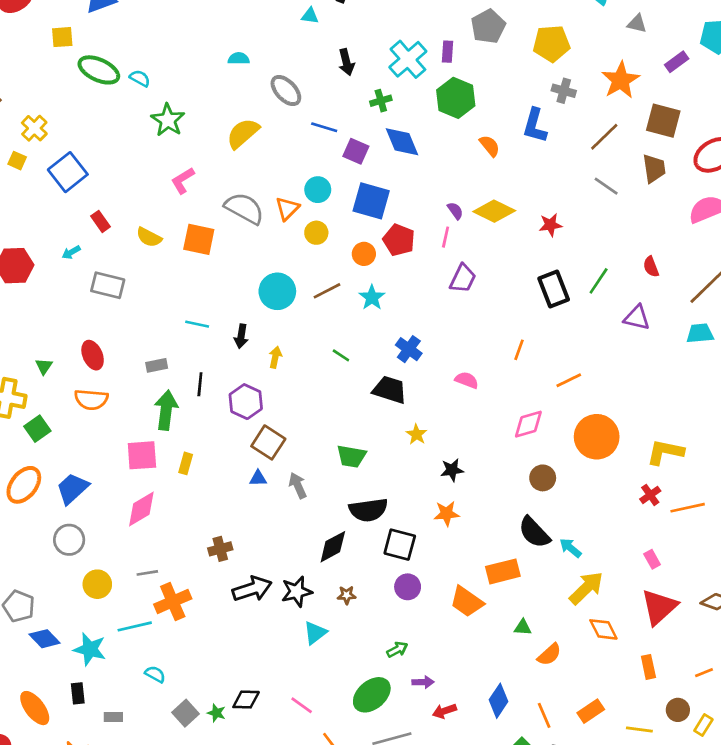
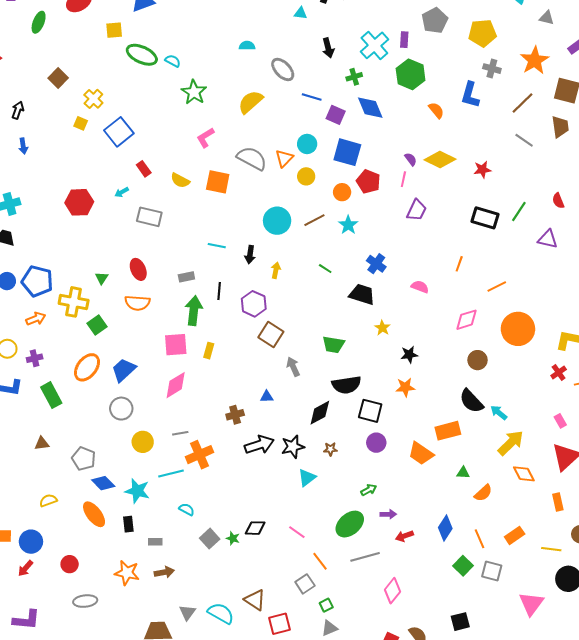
black rectangle: (554, 289) -> (485, 218), turned -52
blue triangle: (258, 478) -> (267, 397), moved
orange ellipse: (35, 708) -> (94, 514), moved

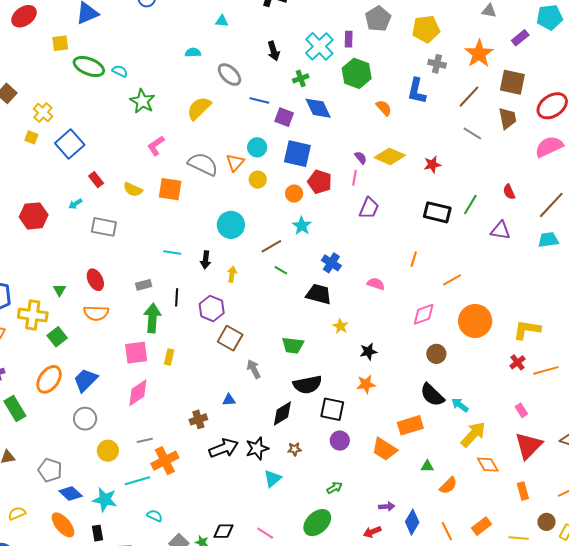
cyan triangle: (301, 13) -> (222, 21), moved
brown line: (314, 220) -> (271, 246), moved
purple arrow: (388, 514) -> (387, 507), moved

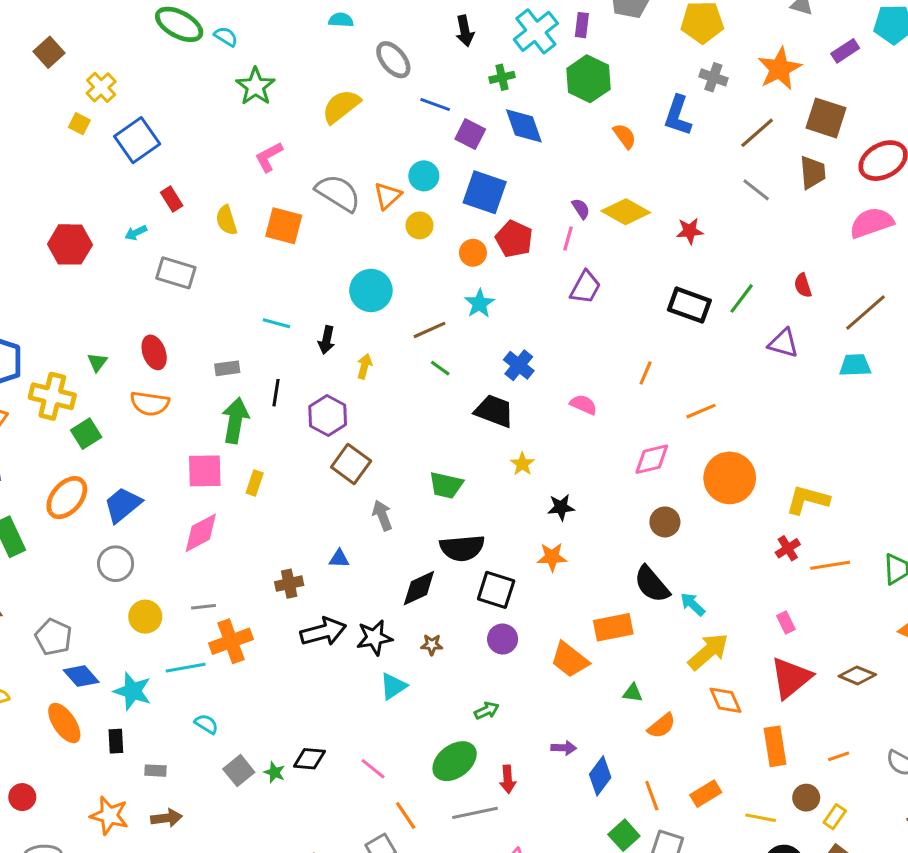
yellow semicircle: (133, 189) -> (226, 220), turned 42
orange rectangle: (523, 491) -> (775, 746), size x1.4
red arrow: (372, 532) -> (508, 779), moved, turned -78

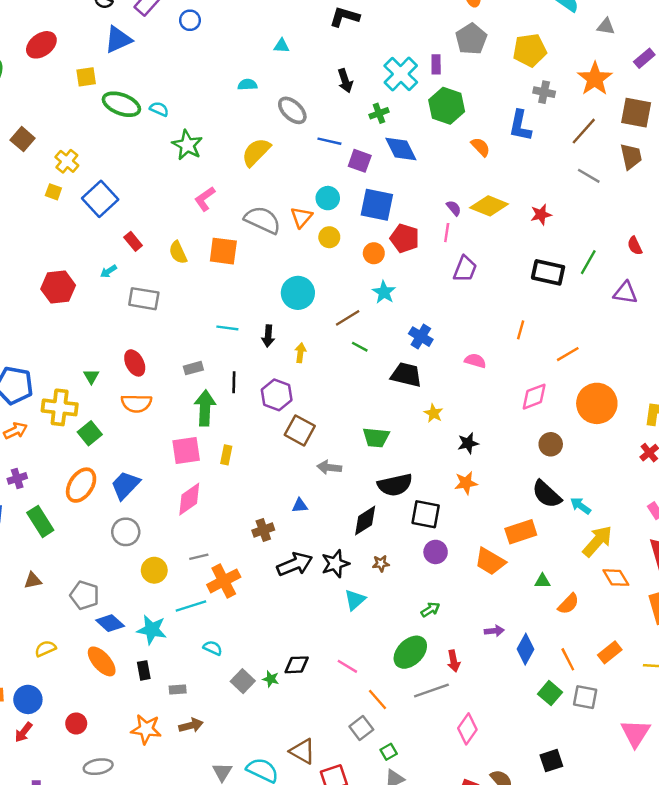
gray arrow: (382, 515) -> (329, 467), turned -55

